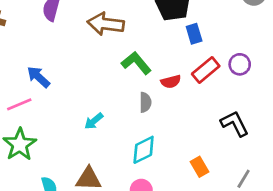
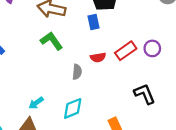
blue rectangle: (194, 34) -> (94, 22), moved
green L-shape: (136, 63) -> (51, 41), moved
cyan arrow: (94, 121) -> (36, 103), moved

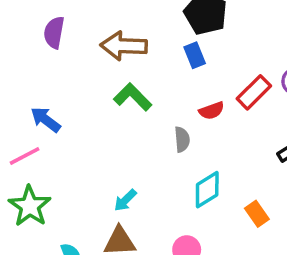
cyan diamond: (73, 108) -> (207, 190), moved

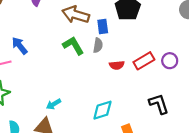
blue rectangle: (195, 55) -> (103, 26), moved
gray semicircle: (182, 139) -> (98, 45), moved

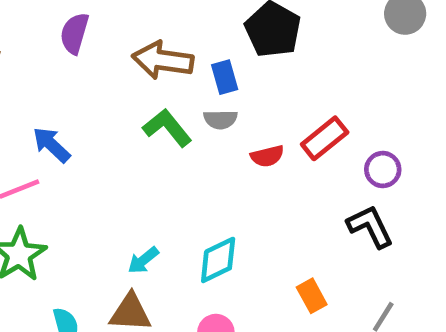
gray semicircle: (98, 45) -> (220, 120), turned 88
purple circle: (170, 61) -> (383, 170), moved
cyan diamond: (102, 110) -> (218, 260), moved

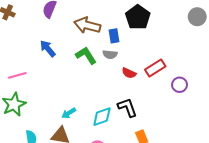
blue arrow: (51, 145) -> (48, 49), moved
red semicircle: (267, 156) -> (129, 73), turned 32
black L-shape: (370, 226) -> (127, 107), moved

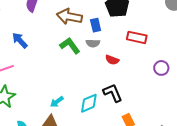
blue arrow: (48, 49) -> (20, 40), moved
red rectangle: (155, 68) -> (137, 37), moved, turned 48

